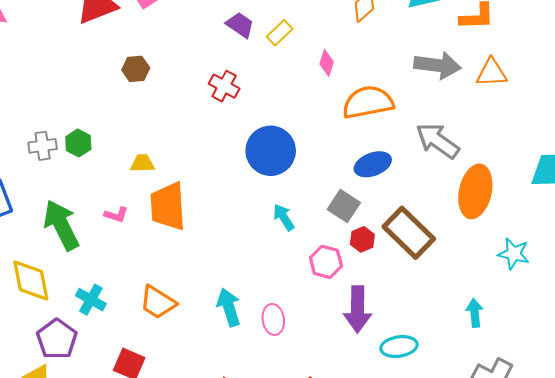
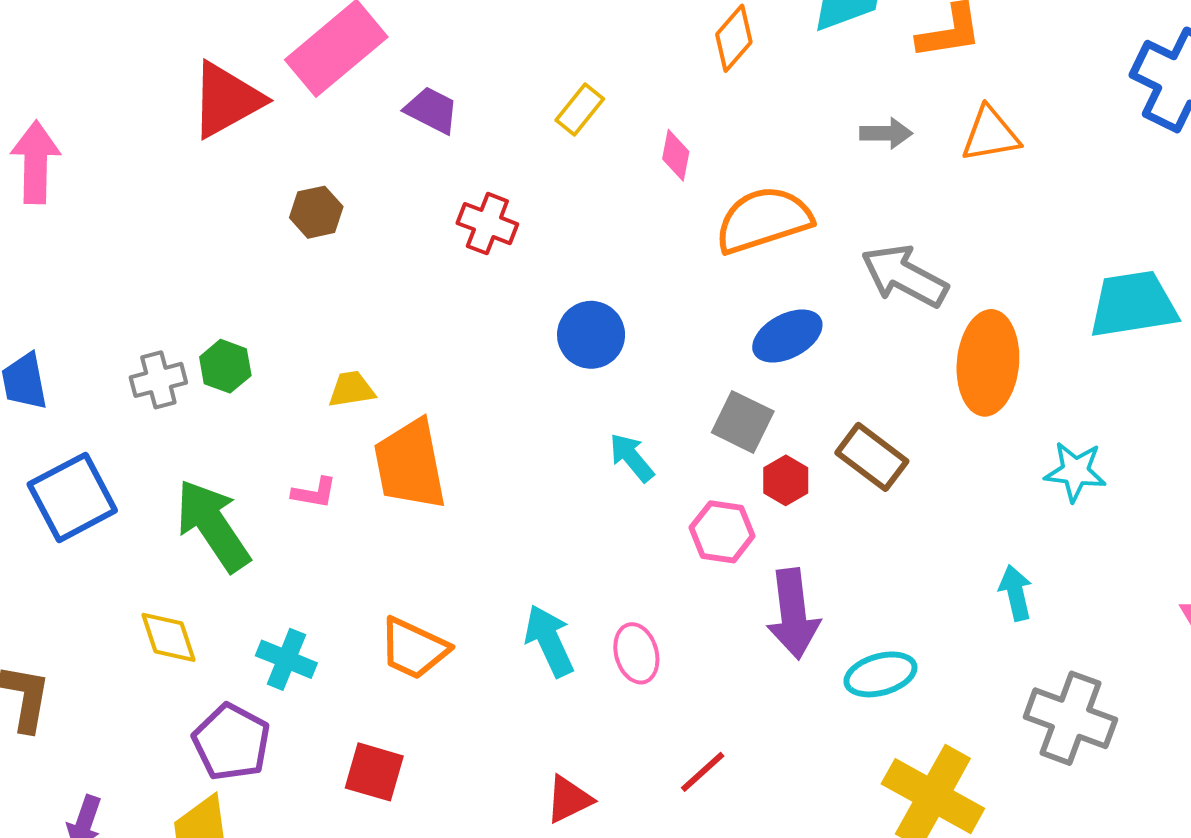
purple trapezoid: (240, 25) -> (432, 110), moved
gray arrow: (437, 65) -> (886, 133), size x0.6
blue circle: (271, 151) -> (591, 335), size x0.7
brown rectangle: (409, 233) -> (872, 457), size x0.7
yellow diamond: (31, 280) -> (168, 637), size x0.7

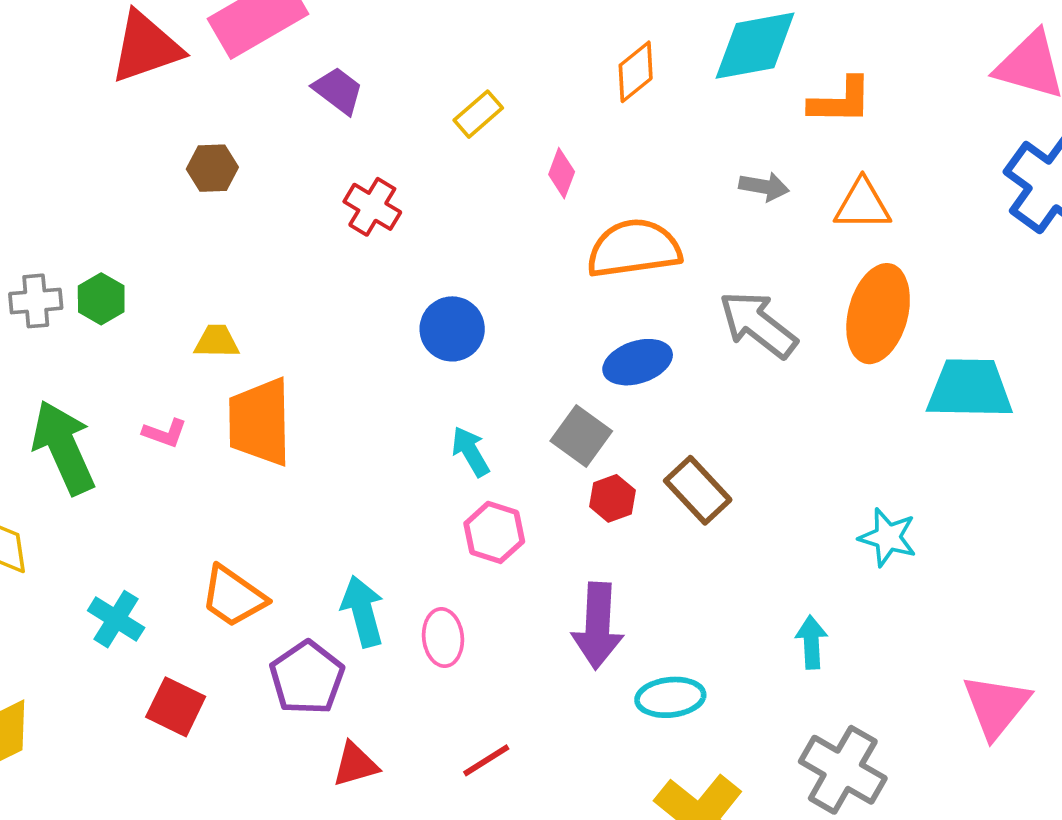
orange ellipse: (988, 363) -> (878, 314), moved
pink hexagon: (722, 532) -> (494, 532), moved
cyan cross: (286, 659) -> (116, 619), moved
purple pentagon: (231, 742) -> (307, 678), moved

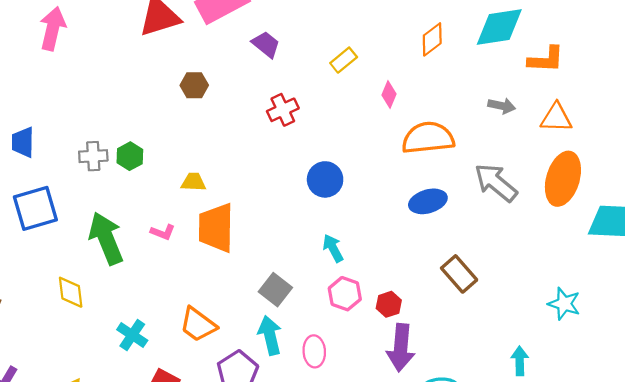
red cross: (372, 207) -> (283, 110), turned 32
gray square: (581, 436) -> (275, 290), moved
red hexagon: (612, 498) -> (389, 304), moved

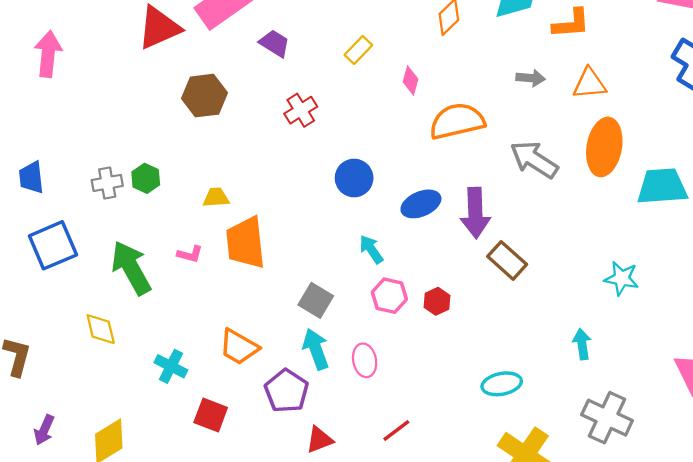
brown hexagon: (194, 85) -> (204, 96), size x1.5
blue ellipse: (428, 201) -> (421, 204), moved
purple arrow: (401, 348) -> (475, 213), moved

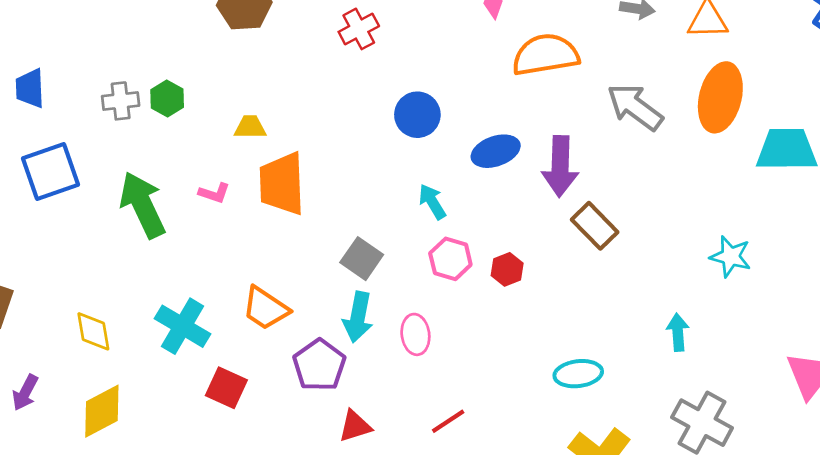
yellow diamond: (101, 329) -> (93, 331), moved
cyan arrow: (316, 349) -> (358, 317), turned -153
cyan cross: (171, 366) -> (182, 326), size x1.4

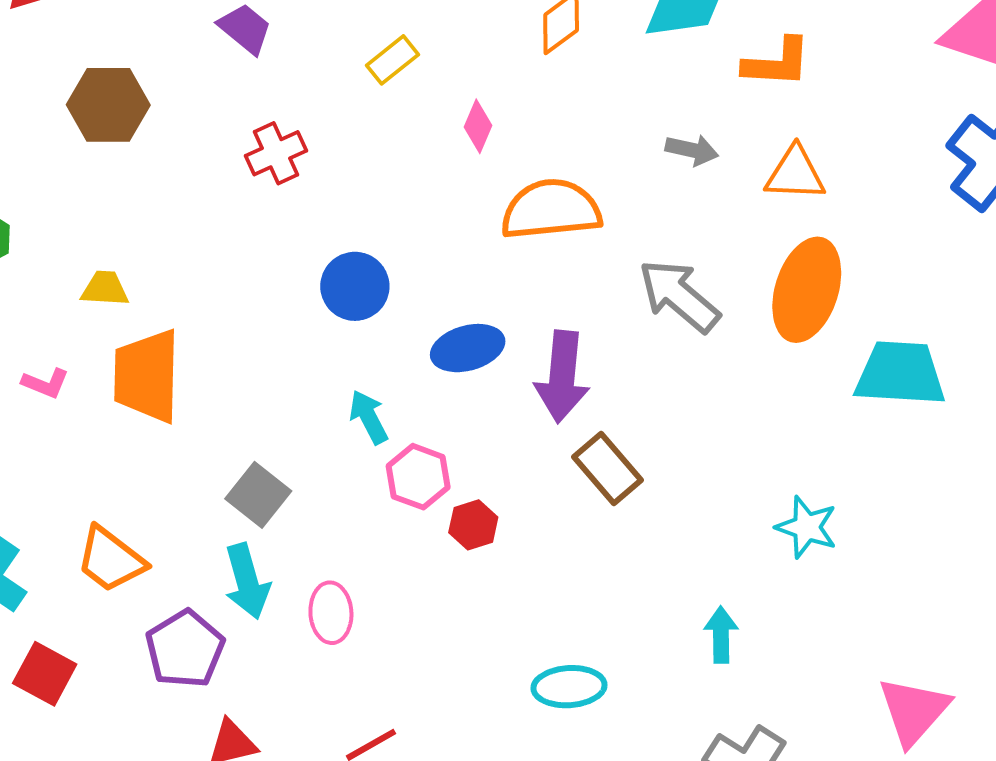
pink hexagon: (450, 259) -> (418, 477), moved
cyan arrow: (358, 317) -> (247, 581), turned -30

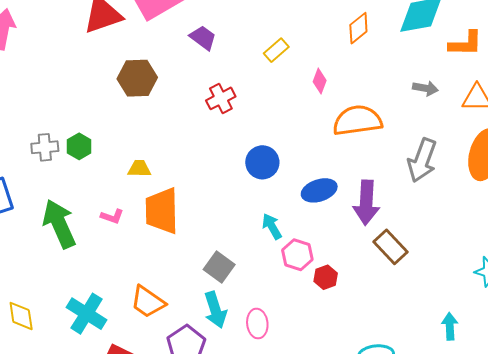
gray arrow: (679, 296) -> (422, 160), turned -108

